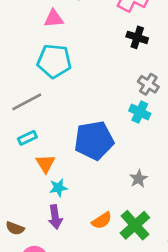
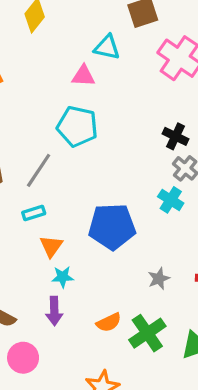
black cross: (137, 37) -> (175, 136), moved
gray line: (27, 102) -> (39, 170), turned -36

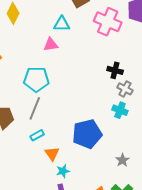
cyan pentagon: (77, 126) -> (36, 79), moved

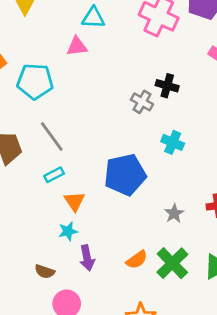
cyan pentagon: (36, 79) -> (35, 81), moved
gray cross: (125, 89) -> (142, 102), moved
gray line: (35, 108) -> (52, 136), turned -60
cyan star: (63, 171) -> (68, 231), moved

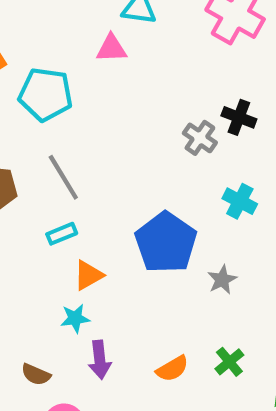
blue pentagon: (125, 175) -> (166, 243), turned -30
orange triangle: (74, 201) -> (88, 275), turned 30
gray star: (174, 213) -> (222, 280), moved
green cross: (172, 263) -> (229, 362), moved, size x0.6

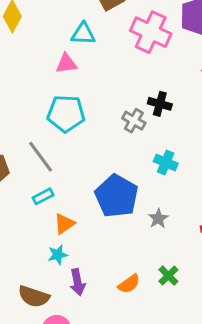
cyan pentagon: (46, 94) -> (66, 113), moved
brown semicircle: (36, 374) -> (34, 296), size x1.5

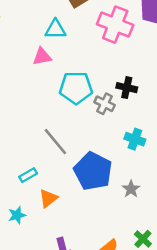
cyan pentagon: (66, 113) -> (76, 88), moved
gray line: (41, 157) -> (55, 142), moved
cyan star: (58, 255) -> (17, 215), moved

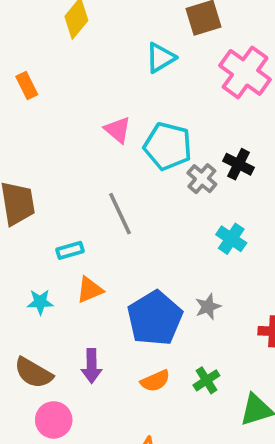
cyan triangle: (56, 29) -> (160, 58), turned -45
pink triangle: (42, 57) -> (118, 130), moved, turned 36
blue pentagon: (93, 171) -> (155, 318), moved

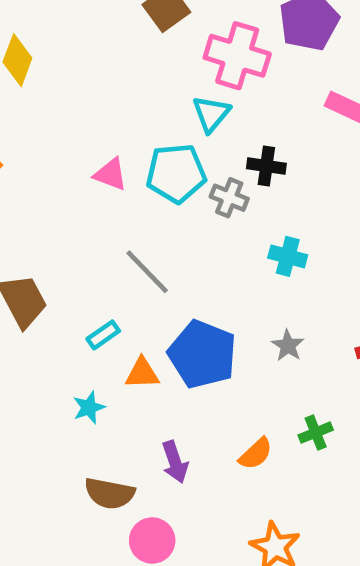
cyan triangle: (160, 58) -> (211, 114), moved
orange triangle: (90, 290) -> (142, 373), turned 40
blue pentagon: (155, 318) -> (202, 354), moved
green cross: (206, 380) -> (316, 433), turned 30

